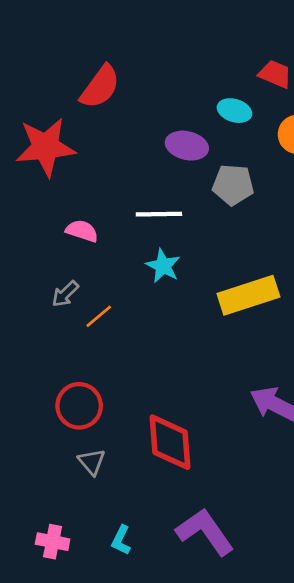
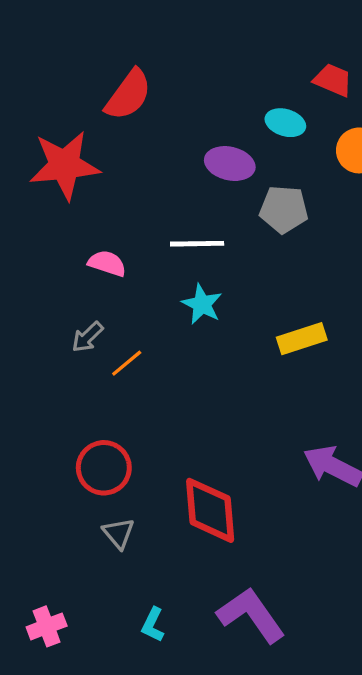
yellow rectangle: (248, 295) -> (302, 339), size x0.7
pink cross: (53, 542) -> (47, 626), moved, turned -32

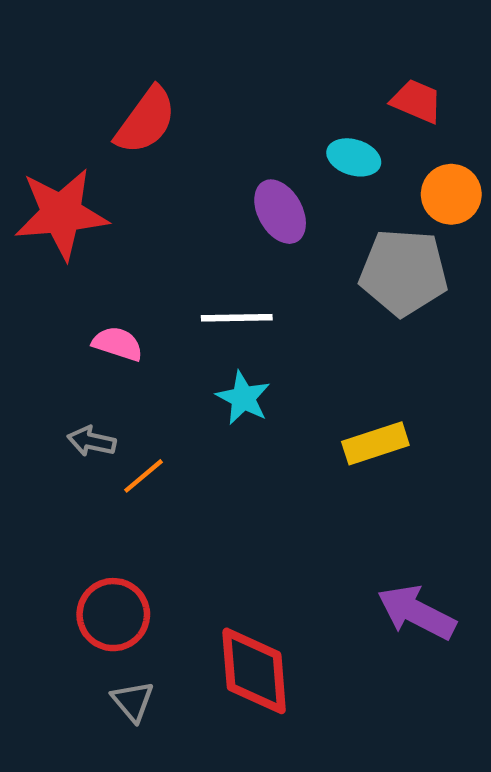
purple ellipse: (230, 164) -> (280, 212), turned 48
gray pentagon: (284, 209) -> (404, 272), moved, size x1.4
gray arrow: (87, 337) -> (92, 441), turned 56

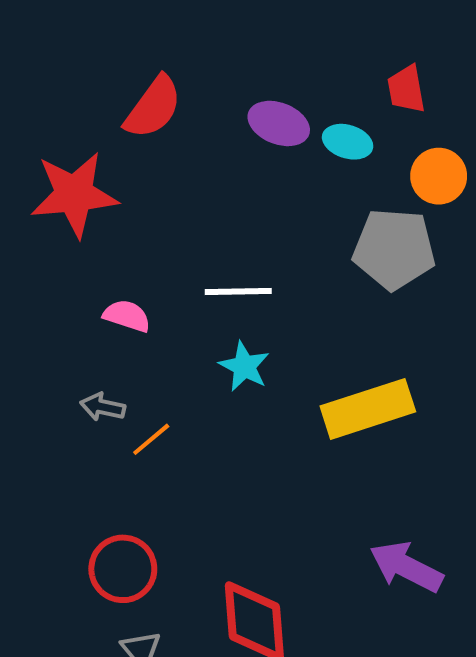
red trapezoid: (417, 101) -> (406, 89), turned -123
purple ellipse: (280, 212) -> (279, 123), moved, turned -40
yellow rectangle: (375, 443) -> (368, 409), size x1.5

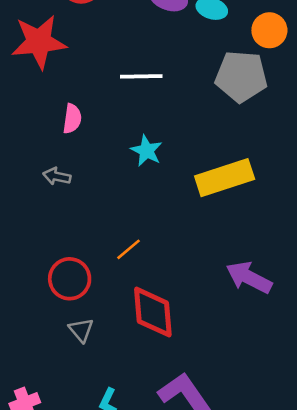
white line: (238, 292) -> (141, 76), moved
pink semicircle: (127, 316) -> (72, 119), turned 80
orange line: (151, 439) -> (129, 249), moved

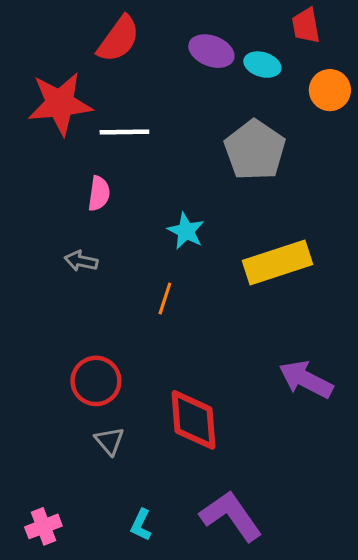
white line: (141, 76) -> (124, 132), moved
gray pentagon: (241, 76) -> (255, 150), moved, turned 30
orange line: (129, 249) -> (165, 298), moved, turned -32

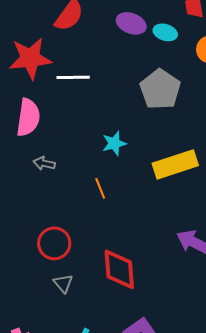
pink semicircle: (99, 194) -> (28, 117), moved, size x1.6
cyan star: (186, 231) -> (114, 143), turned 30
orange line: (165, 298) -> (100, 188), turned -40

